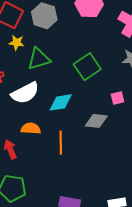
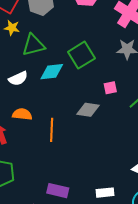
white semicircle: (25, 93) -> (18, 78), size x0.7
cyan diamond: (61, 102) -> (52, 72), moved

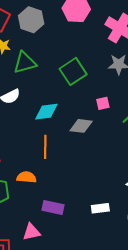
cyan diamond: (52, 72) -> (46, 112), moved
orange semicircle: (22, 114) -> (26, 177), moved

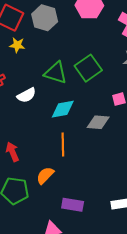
green triangle: (25, 63) -> (56, 73), moved, turned 35
orange semicircle: (26, 177) -> (45, 175), turned -48

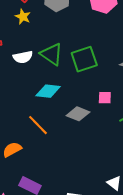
white semicircle: (26, 95) -> (23, 57), moved
orange line: (63, 145) -> (38, 125), turned -60

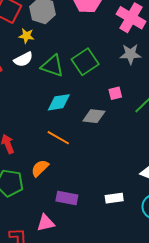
yellow star: (23, 17) -> (26, 36), moved
white semicircle: (23, 57) -> (23, 59), moved

